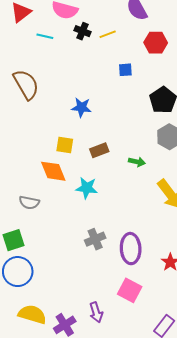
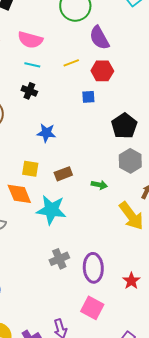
black cross: (83, 31) -> (29, 91), moved
cyan line: (45, 36) -> (32, 65), moved
red hexagon: (156, 43) -> (102, 71), moved
cyan star: (87, 188) -> (51, 210), size x1.4

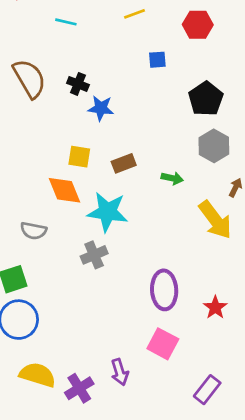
cyan line: (32, 65) -> (66, 22), moved
red hexagon: (102, 71) -> (198, 25), moved
black cross: (29, 91) -> (78, 84), moved
gray cross: (59, 259) -> (94, 255), moved

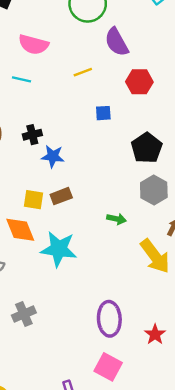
black cross: (78, 84) -> (32, 135), turned -36
brown rectangle: (124, 163) -> (61, 196), moved
gray cross: (94, 255) -> (24, 314), moved

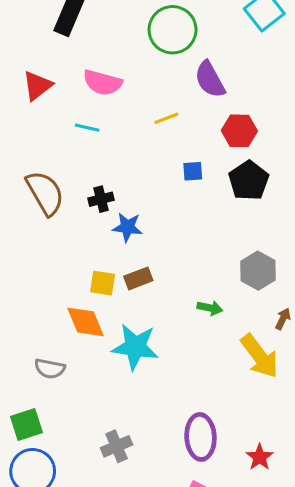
black pentagon: (147, 148) -> (249, 181), moved
gray cross: (24, 314) -> (117, 446), moved

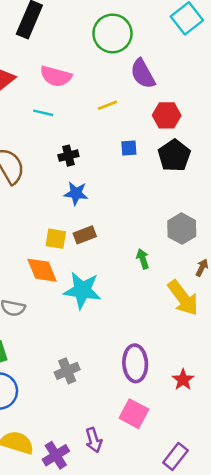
black cross: (101, 199) -> (68, 156), moved
green arrow: (210, 308) -> (143, 259), turned -120

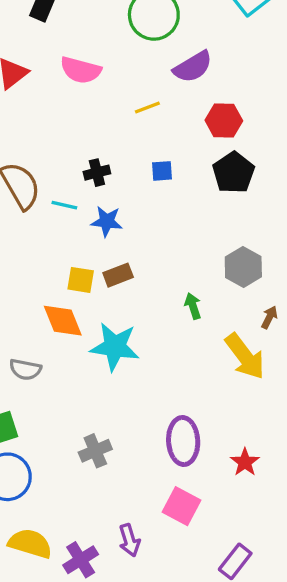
purple semicircle: (143, 74) -> (193, 67), turned -92
cyan line: (43, 113) -> (64, 205), moved
blue square: (129, 148) -> (162, 171), moved

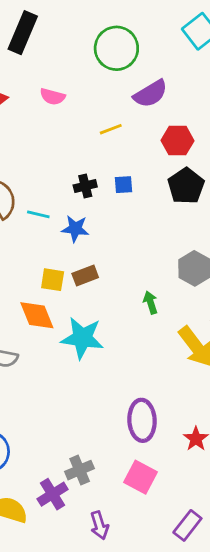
pink semicircle: (81, 70) -> (53, 97), size x0.7
black cross: (97, 173) -> (85, 186), moved
gray cross: (95, 451) -> (80, 470), moved
purple arrow: (129, 540) -> (99, 525), moved
purple cross: (81, 560) -> (53, 494), moved

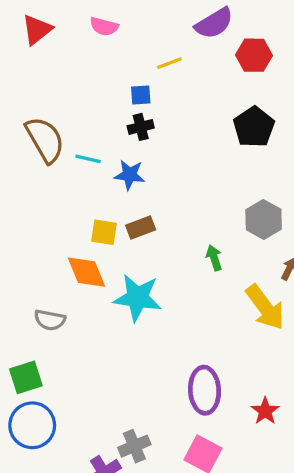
red hexagon: (178, 141) -> (254, 55), moved
blue square: (124, 185) -> (141, 95), moved

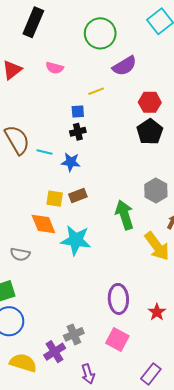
red hexagon: (254, 55) -> (150, 102), moved
green arrow: (214, 258) -> (124, 215), size x1.8

